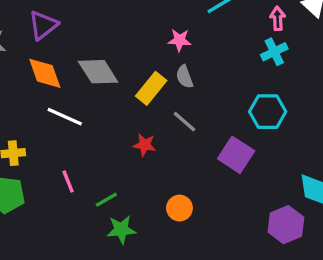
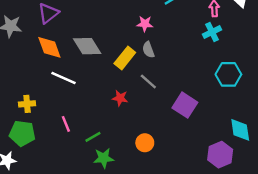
cyan hexagon: (268, 112) -> (228, 74), moved

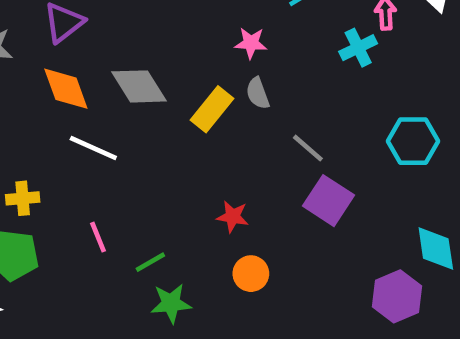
cyan cross: (212, 32) -> (358, 48), moved
gray line: (148, 82) -> (308, 148), moved
red star: (120, 98) -> (233, 217), moved

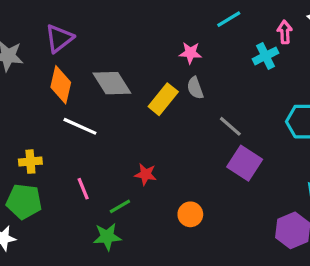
orange diamond: (66, 89) -> (61, 85), turned 33
red star: (233, 217) -> (146, 174), moved
green star: (171, 303) -> (107, 237), moved

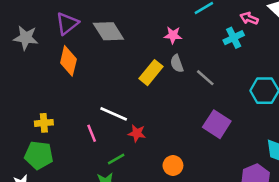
pink arrow: (285, 32) -> (249, 18), turned -66
gray diamond: (112, 83) -> (108, 31), moved
white line: (80, 126) -> (114, 114), moved
gray line: (230, 126) -> (205, 78), moved
pink line: (83, 189) -> (92, 133), moved

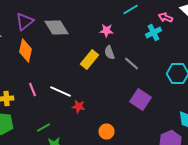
pink line: (92, 133) -> (32, 90), moved
green line: (116, 159) -> (44, 128), moved

